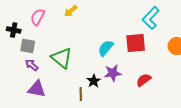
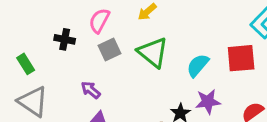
gray square: (28, 46) -> (109, 50), moved, turned -35
green triangle: (62, 58) -> (153, 52), moved

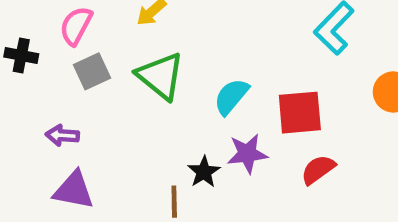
red square: (241, 58) -> (300, 113), moved
purple arrow: (91, 90) -> (62, 135), turned -36

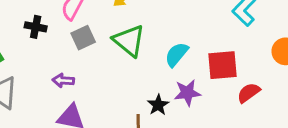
red semicircle: (318, 170) -> (249, 93), moved

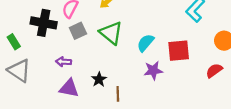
black cross: (36, 27) -> (44, 23), size x1.6
red semicircle: (249, 93) -> (214, 71), moved
black star: (158, 105) -> (99, 79), moved

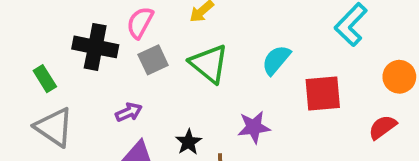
cyan semicircle: (145, 43) -> (276, 60), moved
purple arrow: (64, 62) -> (129, 112), turned 152
purple star: (153, 71) -> (254, 127), moved

